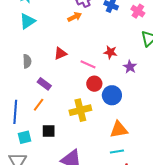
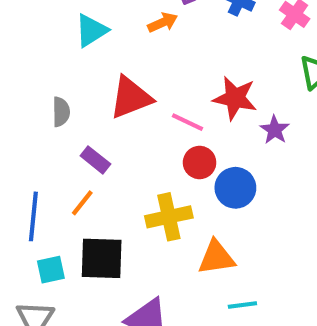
cyan triangle: (27, 21) -> (91, 30), moved
red star: (110, 52) -> (235, 98), size x1.5
red triangle: (60, 53) -> (131, 98), size x1.6
orange triangle: (119, 130) -> (216, 257), moved
black square: (49, 131) -> (102, 258), size x1.6

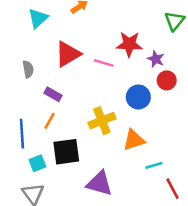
red circle: (200, 163) -> (167, 80), moved

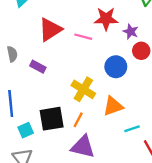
gray semicircle: (28, 69) -> (12, 54), moved
orange line: (49, 121) -> (78, 120), moved
yellow cross: (102, 121) -> (83, 89), turned -35

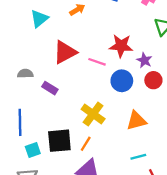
gray semicircle: (12, 54) -> (25, 74), turned -84
blue circle: (116, 67) -> (122, 81), moved
orange triangle: (113, 106) -> (136, 121), moved

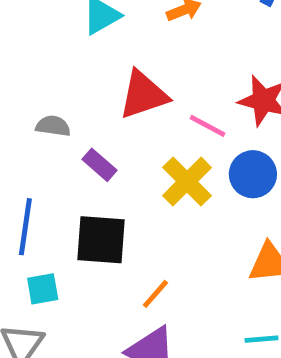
yellow cross: (93, 114) -> (187, 182), moved
black square: (59, 141) -> (101, 240), moved

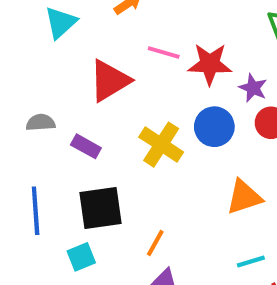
pink line: (208, 126) -> (164, 53), moved
cyan square: (43, 289) -> (81, 257), moved

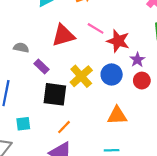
black square: (101, 208) -> (55, 94), moved

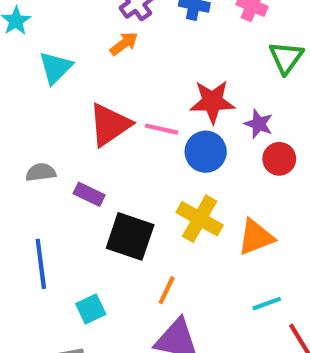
pink line: (96, 28) -> (161, 129), moved
blue circle: (112, 74) -> (206, 152), moved
yellow cross: (81, 76) -> (200, 219), moved
black square: (55, 94) -> (130, 236), turned 30

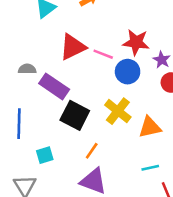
purple rectangle: (89, 194) -> (54, 86), size x1.6

